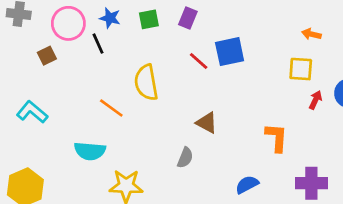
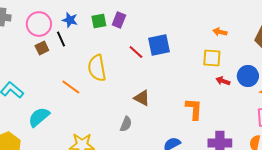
purple rectangle: (188, 18) -> (119, 20), moved
brown square: (47, 56) -> (42, 48), moved
red arrow: (315, 100) -> (223, 81), turned -96
cyan semicircle: (90, 151) -> (39, 117), moved, turned 135

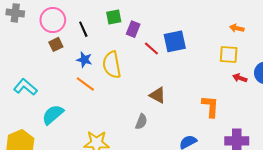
blue star: (70, 20) -> (84, 60), moved
purple rectangle: (119, 20) -> (133, 29), moved
black line: (61, 39) -> (83, 29), moved

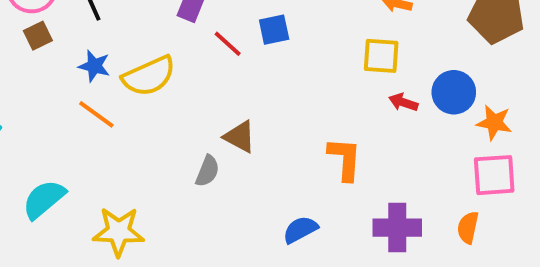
blue square: (175, 41) -> (274, 30), size x0.7
yellow semicircle: (112, 65) -> (149, 76), turned -104
cyan semicircle: (53, 115) -> (44, 199), moved
gray semicircle: (141, 122) -> (207, 171), moved

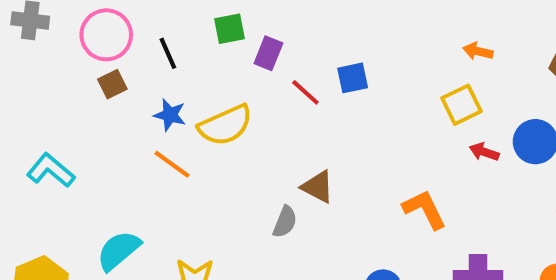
yellow square: (381, 56) -> (461, 105), turned -30
orange L-shape: (345, 159) -> (425, 209), turned -30

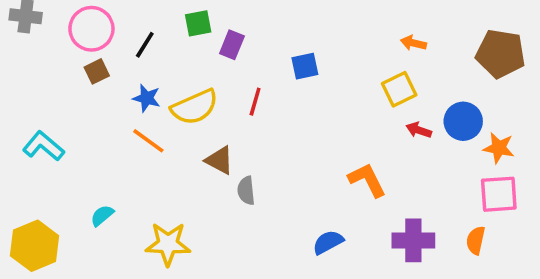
black line: (168, 53) -> (145, 45), turned 56
red line: (305, 92) -> (255, 102), moved, turned 64
brown triangle: (318, 187) -> (220, 160), moved
gray semicircle: (285, 222) -> (246, 191), turned 152
cyan semicircle: (119, 250) -> (102, 216), size x0.6

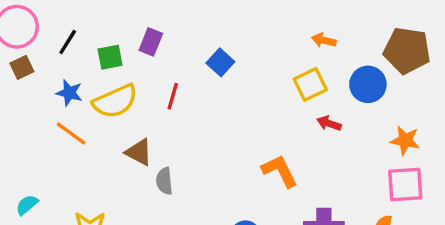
green square: (198, 23) -> (110, 57), moved
blue square: (305, 66) -> (220, 62), turned -36
blue circle: (463, 121) -> (368, 84), moved

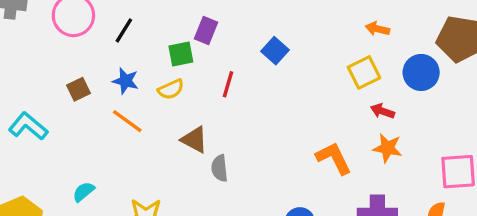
green square: (110, 57) -> (181, 54), moved
brown square: (22, 67) -> (78, 89), moved
yellow semicircle: (115, 101) -> (171, 89), size x0.6
orange star: (405, 140) -> (388, 148), moved

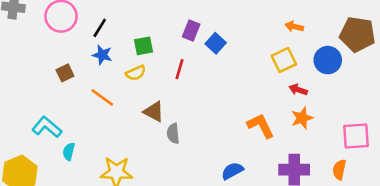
purple rectangle: (206, 30) -> (191, 30), moved
blue star: (126, 81) -> (102, 55), moved
cyan L-shape: (28, 126) -> (47, 127), moved
orange star: (388, 148) -> (302, 118), turned -30
cyan semicircle: (84, 192) -> (69, 152), turned -36

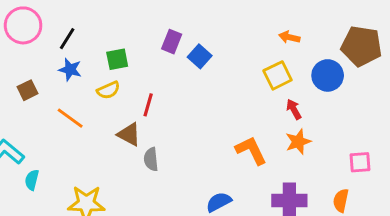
red line: (180, 69) -> (148, 105), moved
red arrow: (298, 90) -> (294, 109), turned 42
pink square: (356, 136) -> (360, 162), size x0.7

